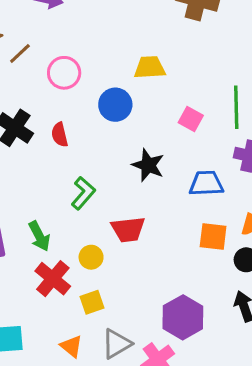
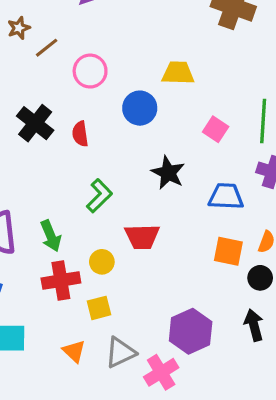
red cross: (53, 279) -> (61, 280), turned 36

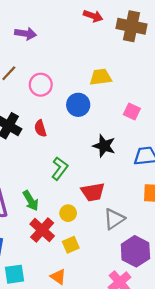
red cross: (61, 280) -> (42, 230), turned -30
gray triangle: (120, 352) -> (114, 219), moved

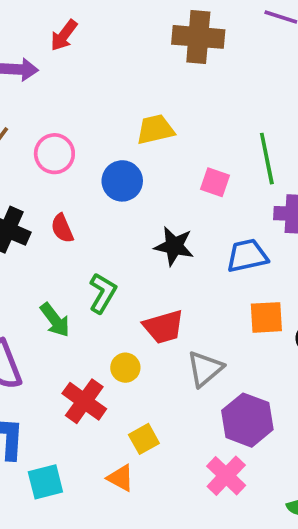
red arrow: (93, 16) -> (64, 35), moved, turned 114
green arrow: (31, 201) -> (55, 320), moved
yellow square: (71, 245) -> (144, 439), moved

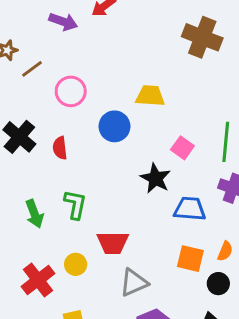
black star: (174, 246) -> (155, 178), moved
green L-shape: (103, 293) -> (75, 204), turned -36

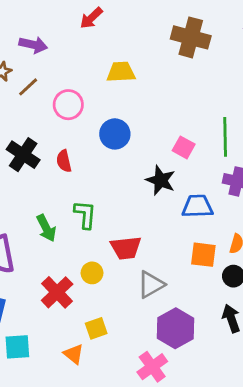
purple arrow: (63, 22) -> (33, 45), moved
yellow trapezoid: (150, 96) -> (121, 72), moved

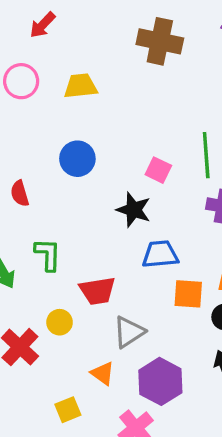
pink circle: (68, 105) -> (21, 81), moved
blue trapezoid: (197, 206) -> (160, 254), moved
yellow square: (96, 328) -> (68, 410), moved
orange triangle: (74, 354) -> (103, 373), moved

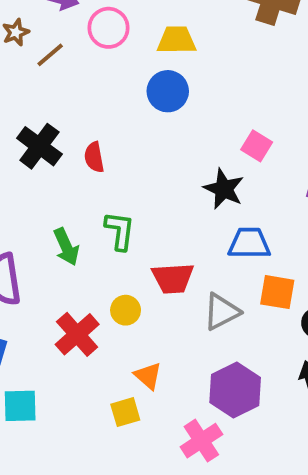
blue circle: (77, 159) -> (168, 91), moved
gray triangle: (129, 332) -> (222, 312), moved
orange triangle: (103, 373) -> (148, 376), moved

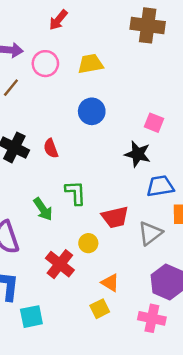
blue circle: (168, 91) -> (92, 111), moved
pink cross: (201, 441) -> (152, 318), turned -35

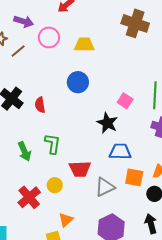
orange triangle: (110, 283) -> (66, 220), turned 35

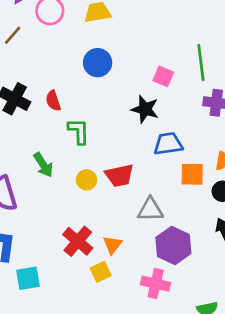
green L-shape: (53, 144) -> (79, 131), moved
yellow circle: (55, 185) -> (86, 180), moved
gray triangle: (105, 187) -> (150, 210), moved, turned 35
red cross: (29, 197) -> (78, 241), moved

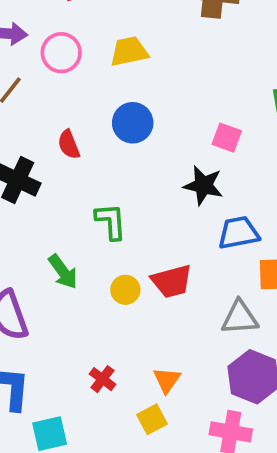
red semicircle: (53, 101) -> (69, 144), moved
gray triangle: (150, 210) -> (240, 318), moved
red cross: (78, 241) -> (102, 379), moved, size x0.6

